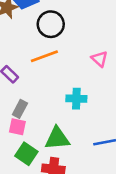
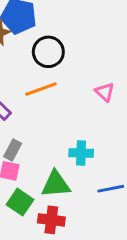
cyan cross: (76, 99) -> (81, 153), moved

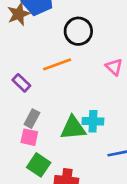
black circle: (48, 52) -> (78, 31), moved
green triangle: (56, 184) -> (73, 128), moved

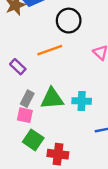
green triangle: (73, 128) -> (52, 99), moved

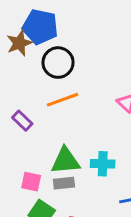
black circle: (69, 21) -> (58, 63), moved
gray rectangle: (27, 99) -> (64, 183), moved, turned 56

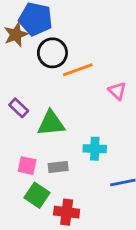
orange line: (62, 100) -> (78, 70), moved
green triangle: (65, 161) -> (51, 123), moved

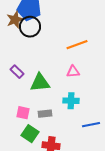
black circle: (52, 53) -> (30, 27), moved
orange line: (78, 70) -> (77, 45), moved
pink triangle: (117, 91) -> (73, 72), moved, turned -48

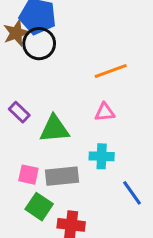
gray rectangle: (45, 114) -> (62, 176), size x1.5
blue line: (91, 125) -> (132, 193), turned 66

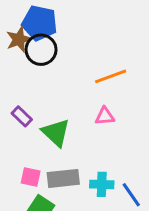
green triangle: (54, 129) -> (56, 133), turned 48
cyan cross: (102, 156) -> (102, 184), moved

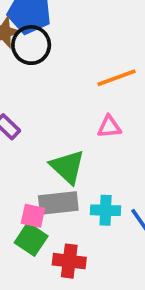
green triangle: (56, 133) -> (67, 167), moved
pink square: (31, 177) -> (33, 216), moved

